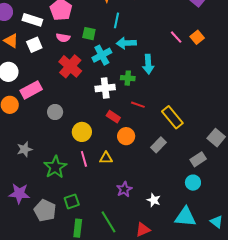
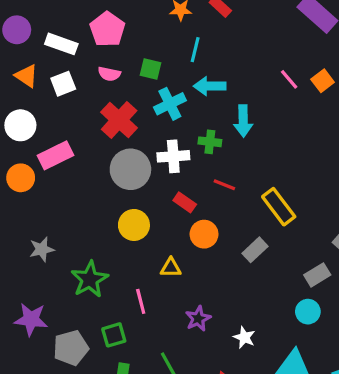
gray circle: (55, 112) -> (130, 169), moved, size x1.6
pink line: (84, 159) -> (141, 301), moved
gray pentagon: (45, 210) -> (71, 348), turned 30

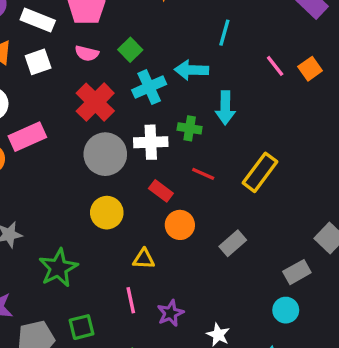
cyan line: (195, 50) -> (224, 33), moved
green square: (151, 69) -> (130, 50), turned 30
yellow rectangle: (279, 207) -> (260, 172), moved, turned 72
pink line: (141, 301) -> (131, 300), moved

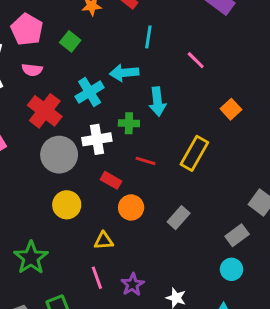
green square: (130, 50) -> (70, 41), moved
orange square: (310, 69) -> (231, 109), moved

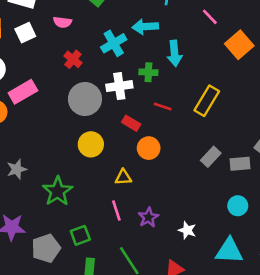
orange square: (231, 109) -> (239, 45), moved, size x1.5
red cross: (45, 111) -> (73, 59), size x0.6
gray rectangle: (179, 218) -> (211, 157), moved
gray rectangle: (237, 235) -> (240, 164), moved, turned 30

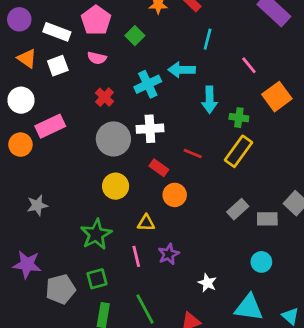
green cross: (148, 72) -> (239, 118), moved
green star: (58, 191) -> (96, 234), moved
purple star: (148, 217) -> (169, 254), moved

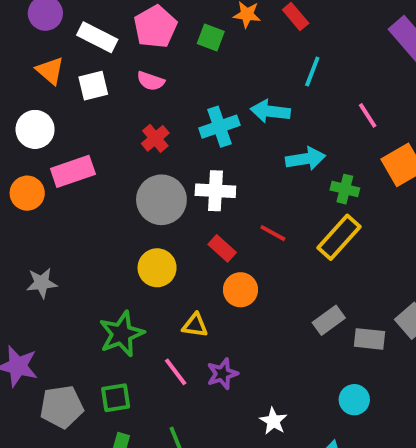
green square: (135, 36) -> (211, 37), moved, turned -30
cyan arrow: (210, 100) -> (306, 159), turned -105
pink line: (136, 256) -> (176, 372), turned -30

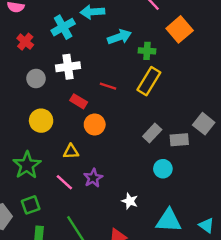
gray circle: (161, 200) -> (36, 78), size x0.6
cyan circle: (354, 400) -> (163, 169), moved

